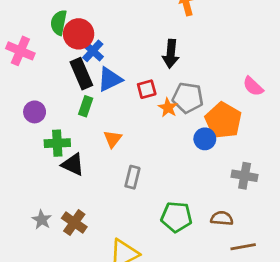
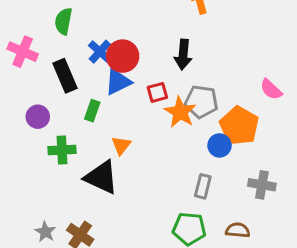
red circle: (79, 34) -> (123, 56), moved
black rectangle: (81, 74) -> (65, 76), moved
orange star: (168, 108) -> (180, 112), size x1.5
black triangle: (73, 164) -> (101, 177), moved, size x1.4
gray rectangle: (132, 177) -> (203, 186), moved

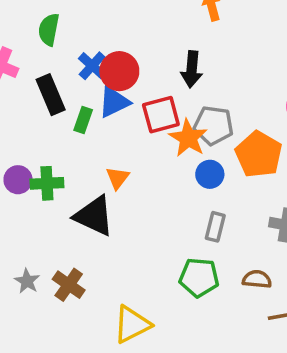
red square: (157, 92) -> (161, 115), size x1.5
green rectangle: (92, 111) -> (83, 120), moved
purple circle: (38, 117) -> (18, 180), moved
blue circle: (219, 145) -> (210, 174), moved

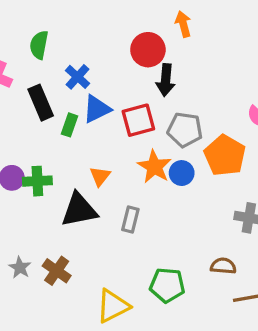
red circle: (119, 71) -> (148, 50), moved
orange star: (188, 138) -> (154, 167), moved
black triangle: (94, 216) -> (79, 210), turned -36
gray rectangle: (215, 227) -> (130, 219), moved
green pentagon: (199, 277) -> (167, 285), moved

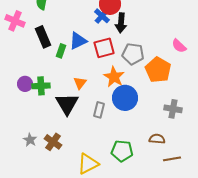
blue cross: (77, 77) -> (102, 16), moved
blue circle: (182, 173) -> (125, 98), moved, size x1.6
black triangle: (79, 210) -> (67, 104), turned -50

